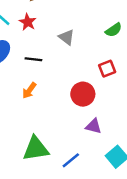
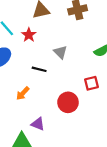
black line: (33, 59) -> (39, 69), moved
purple triangle: (94, 126) -> (38, 124), moved

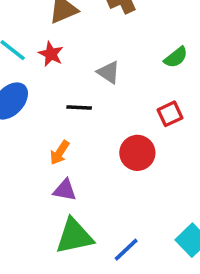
purple triangle: (38, 124) -> (65, 190), moved

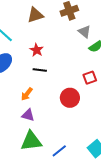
red star: (51, 54) -> (37, 50), moved
gray triangle: (109, 72) -> (84, 32), moved

